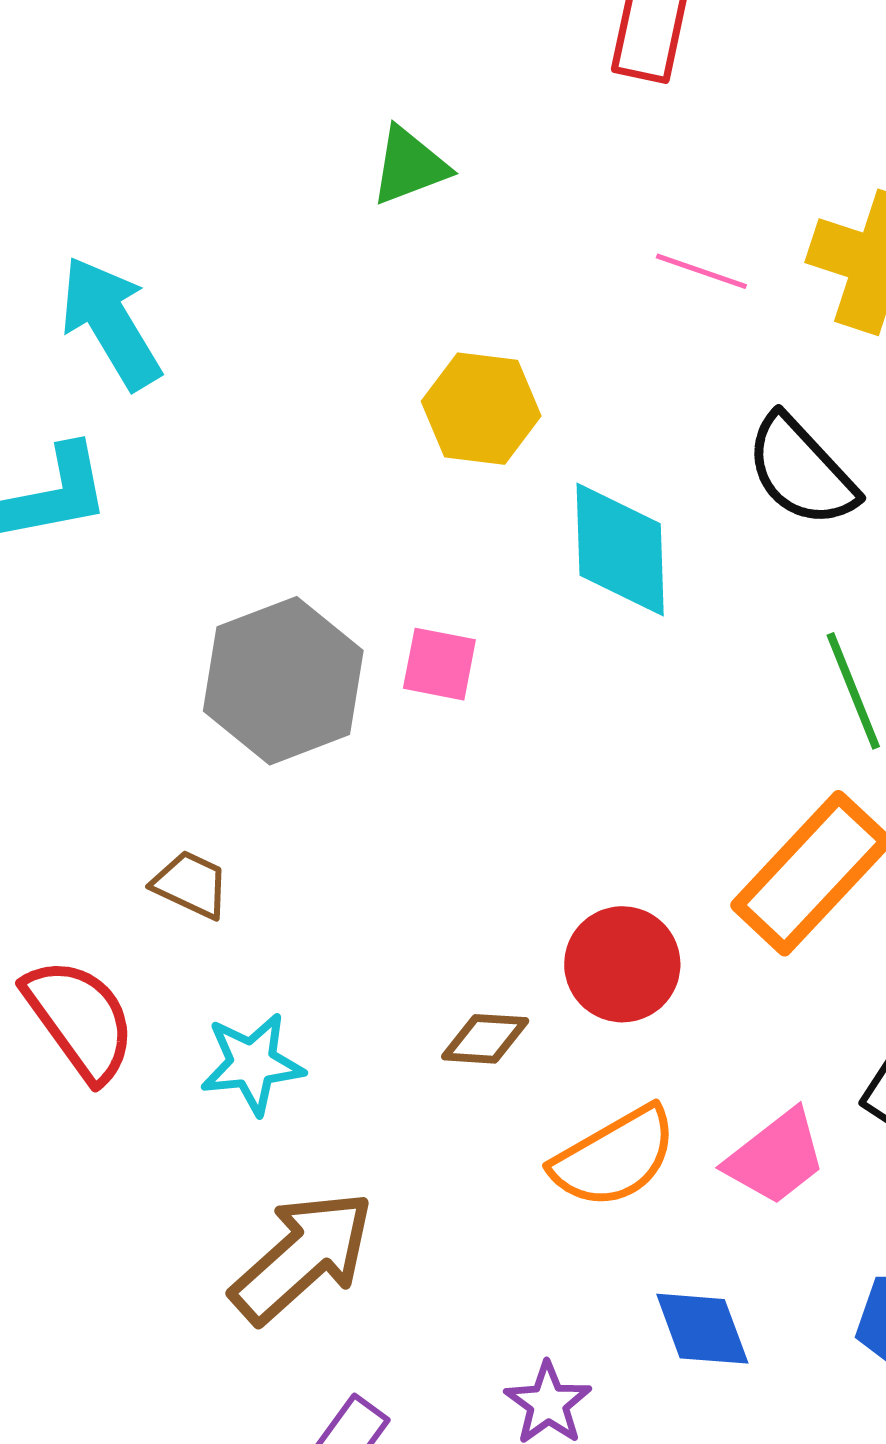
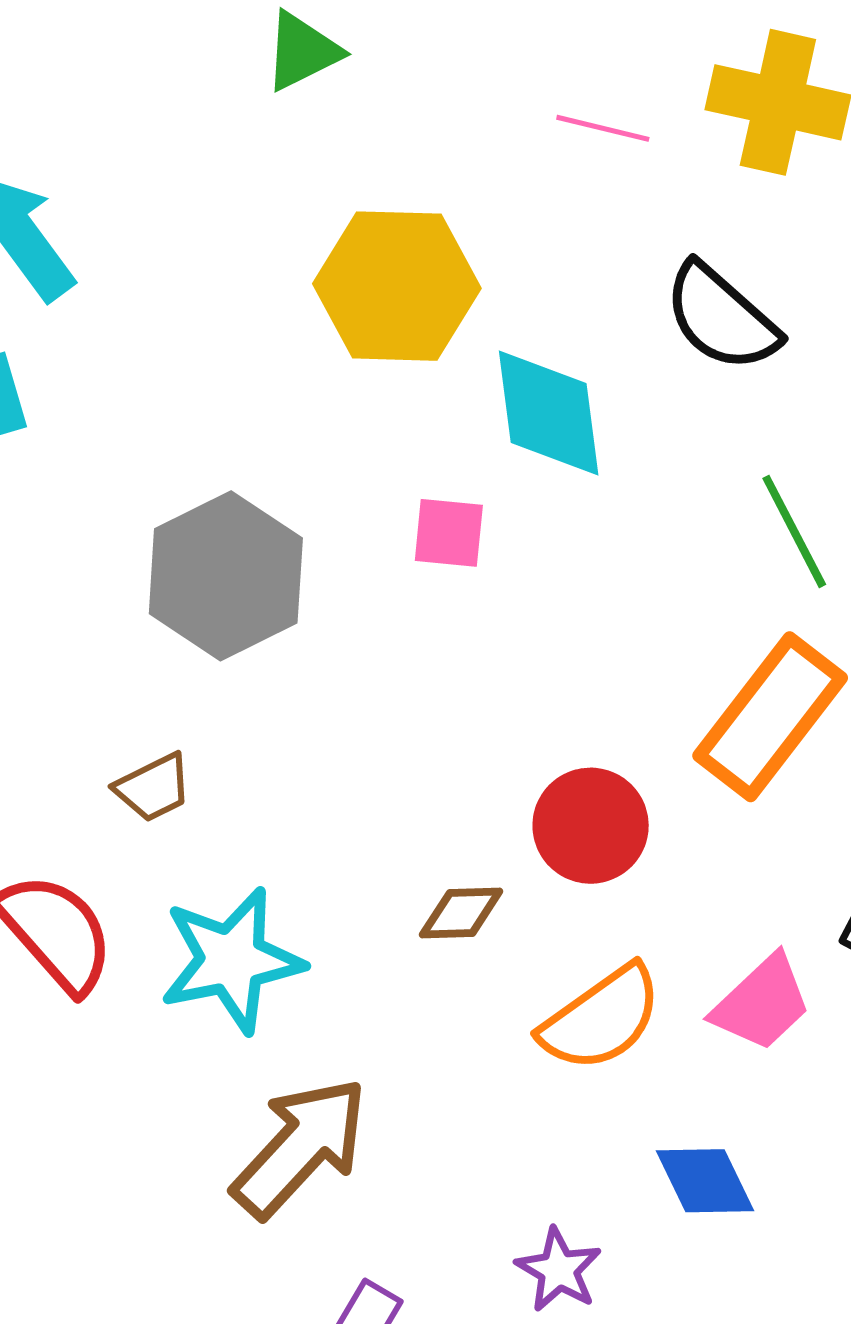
yellow hexagon: (481, 409) -> (397, 286), size x1.4
pink square: (439, 664) -> (449, 533), moved
brown trapezoid: (191, 884) -> (153, 788), turned 134
cyan star: (252, 1064) -> (232, 960), size x1.4

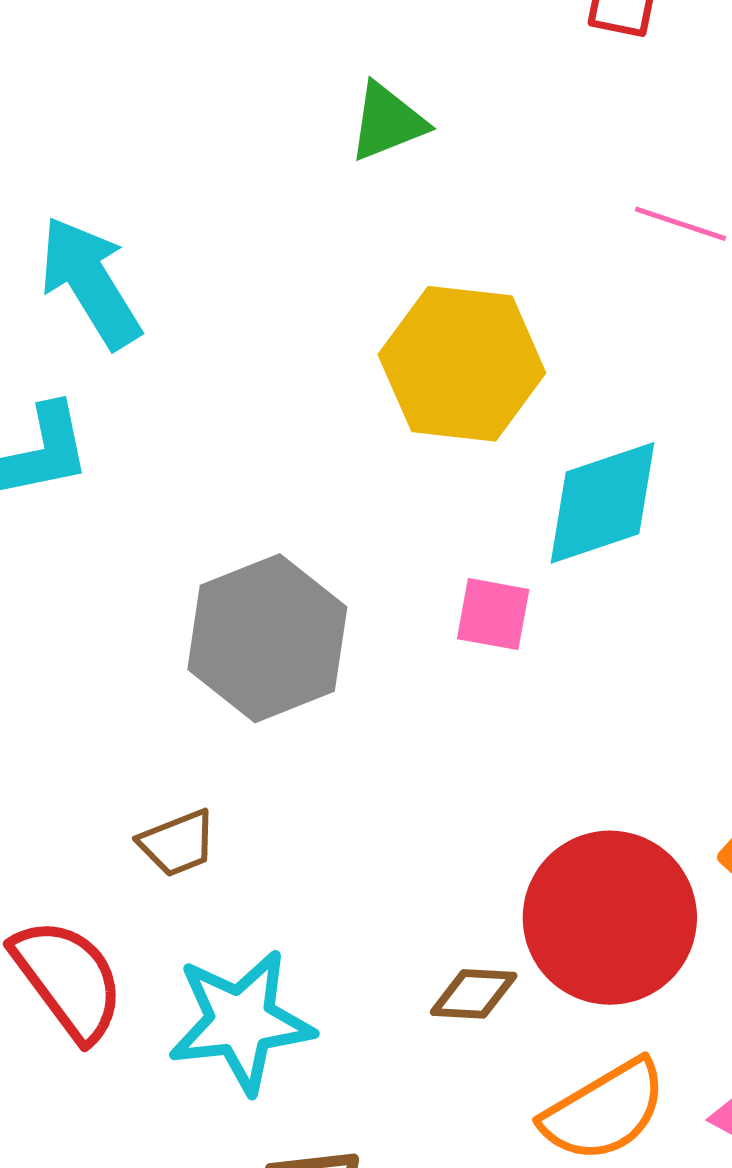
cyan diamond: (549, 413) -> (603, 503), turned 74
red circle: (591, 826) -> (610, 918), size x1.5

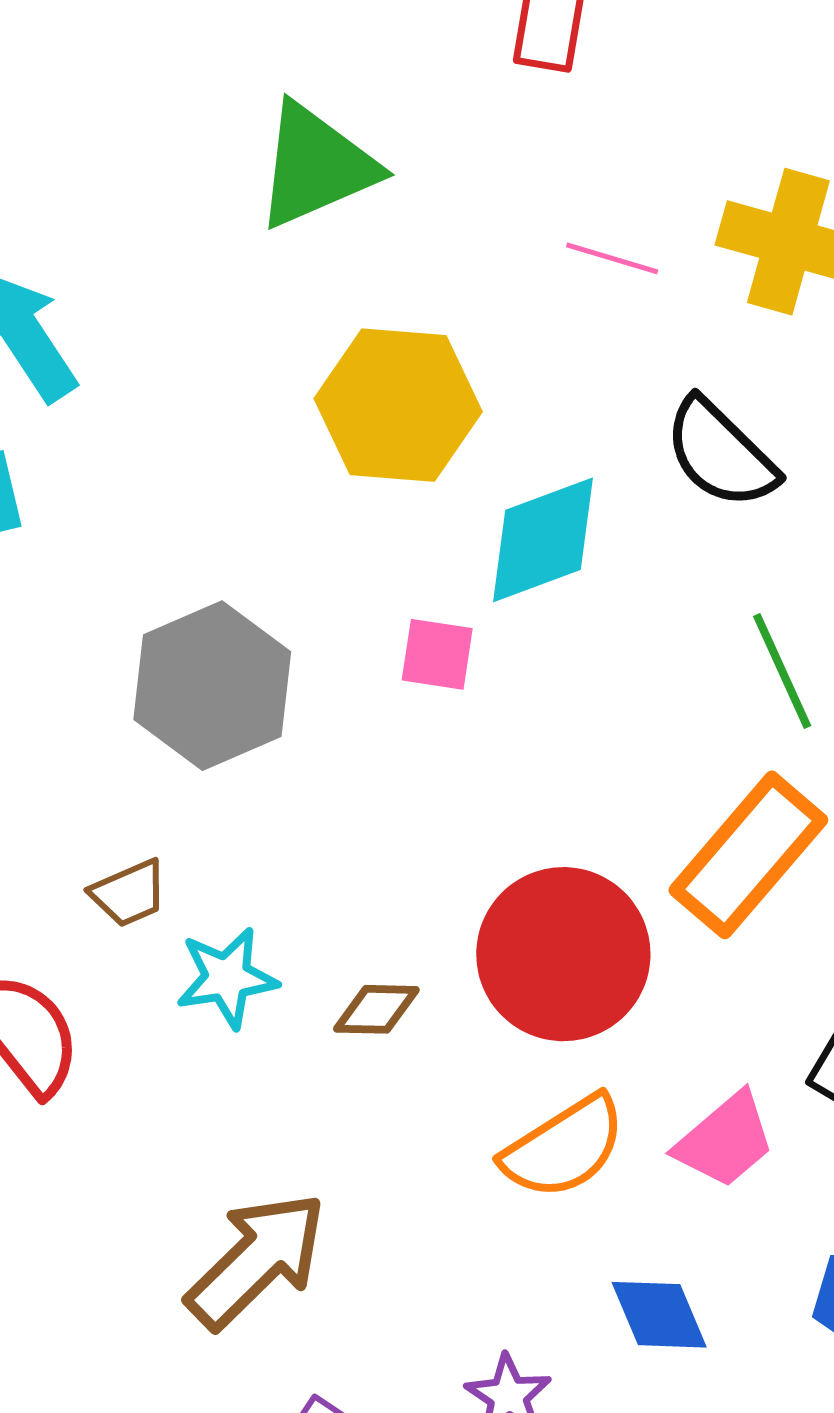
green triangle: (387, 122) -> (316, 166), size x1.6
brown diamond: (474, 994) -> (376, 1009), moved
cyan star: (241, 1022) -> (227, 978), moved, size x0.7

